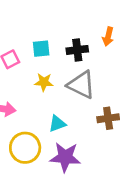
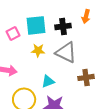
cyan square: (41, 49) -> (36, 25), size x1.5

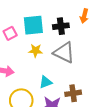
brown cross: (86, 77) -> (73, 93), moved

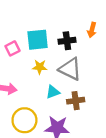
cyan triangle: (46, 82) -> (53, 92), moved
brown cross: (73, 93) -> (76, 101), moved

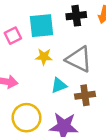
black cross: (67, 41) -> (76, 16), moved

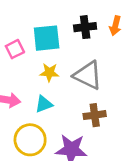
cyan triangle: (59, 85) -> (44, 104), moved

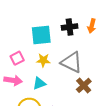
pink square: (15, 49) -> (17, 58), moved
brown cross: (95, 115) -> (84, 85), moved, turned -35

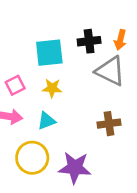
gray triangle: (72, 62) -> (110, 71), moved
brown cross: (84, 85) -> (109, 124), turned 35

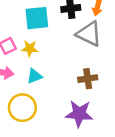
yellow star: (52, 88) -> (30, 48), moved
purple star: (75, 168) -> (79, 114), moved

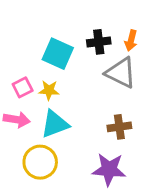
cyan square: (37, 18) -> (58, 54), turned 30
cyan triangle: (34, 76) -> (55, 124), size x1.5

